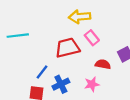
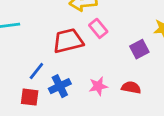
red semicircle: (103, 64) -> (131, 87), moved

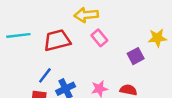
red trapezoid: (68, 41) -> (57, 40), moved

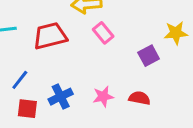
blue line: (45, 75) -> (20, 80), moved

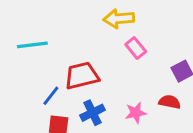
red trapezoid: (50, 36) -> (82, 76), moved
red semicircle: (139, 98) -> (170, 102), moved

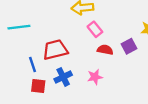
blue line: (51, 96) -> (33, 64), turned -56
red semicircle: (170, 102) -> (105, 50), moved

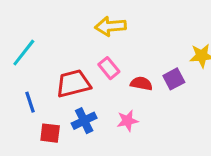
cyan line: (19, 27) -> (24, 53), turned -45
pink rectangle: (95, 29) -> (109, 68), moved
blue line: (33, 64) -> (30, 102), moved

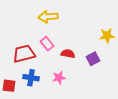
purple square: (174, 79) -> (93, 59), moved
blue cross: (84, 121) -> (31, 78), turned 35

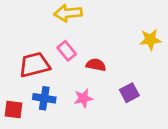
purple square: (93, 59) -> (129, 93), moved

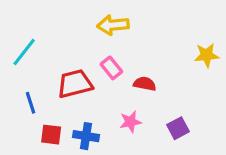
purple square: (129, 93) -> (178, 128), moved
blue cross: (44, 98) -> (86, 136), moved

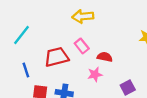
pink star: (130, 122) -> (95, 74), moved

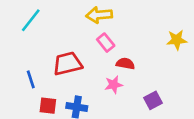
cyan line: (22, 35) -> (31, 20), moved
pink rectangle: (82, 46) -> (106, 43), moved

